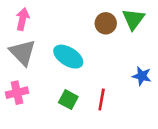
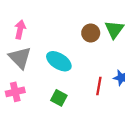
red line: (102, 100) -> (99, 86), moved

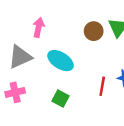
pink arrow: (20, 29) -> (38, 27), moved
gray triangle: (20, 58) -> (20, 57), turned 50

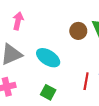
pink arrow: (38, 27) -> (18, 21), moved

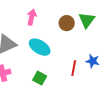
pink arrow: (18, 21) -> (32, 17), moved

